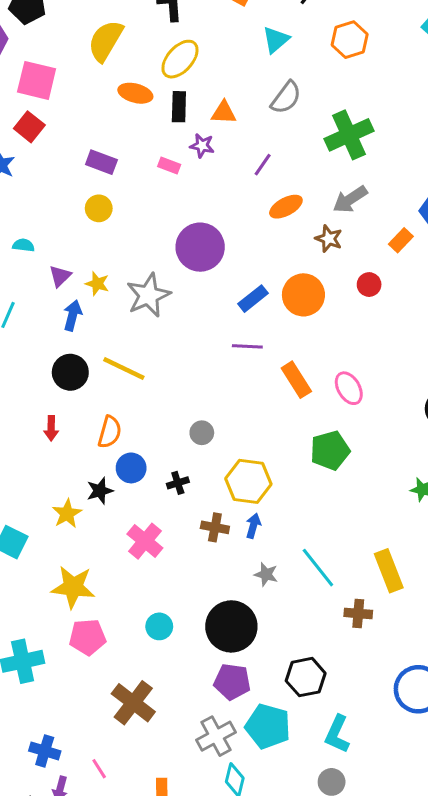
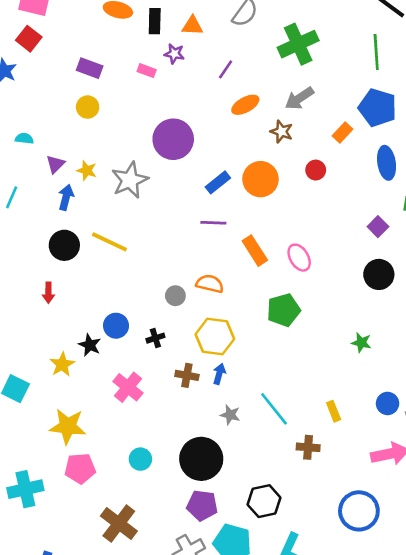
orange semicircle: (110, 432) -> (210, 284), moved, turned -92
black star: (100, 491) -> (90, 345), turned -30
yellow rectangle: (389, 571) -> (334, 411), size x0.6

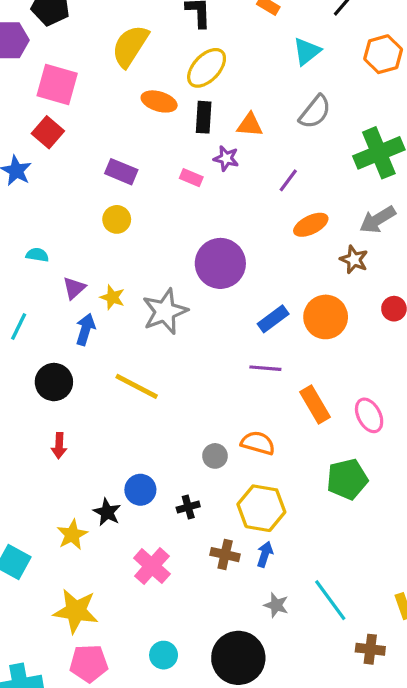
black circle: (64, 245) -> (54, 382), moved

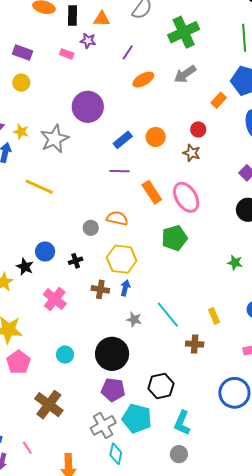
brown star: (354, 260) -> (192, 153), moved
orange circle: (326, 317) -> (156, 137), size x0.7
pink ellipse: (369, 415) -> (186, 197), size x1.4
pink pentagon: (89, 663) -> (18, 362), turned -30

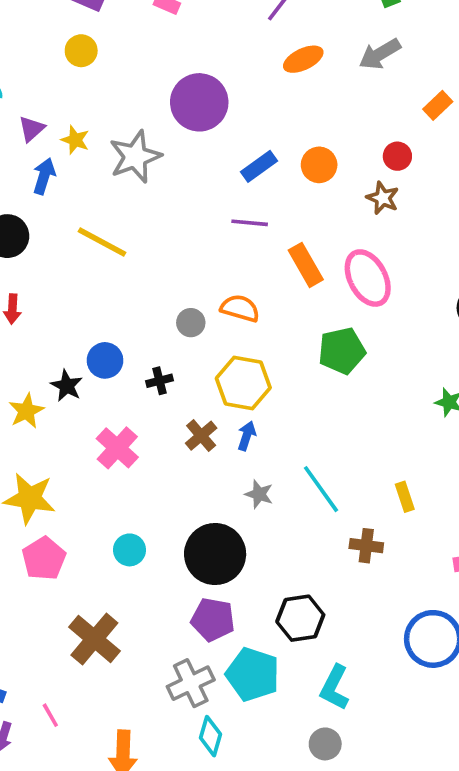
brown cross: (100, 289) -> (201, 436), turned 36

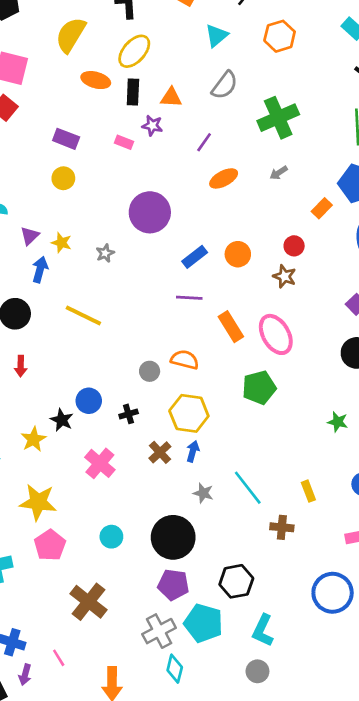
gray arrow: (380, 54) -> (279, 173), size x0.6
gray star: (135, 157) -> (105, 253), size x0.5

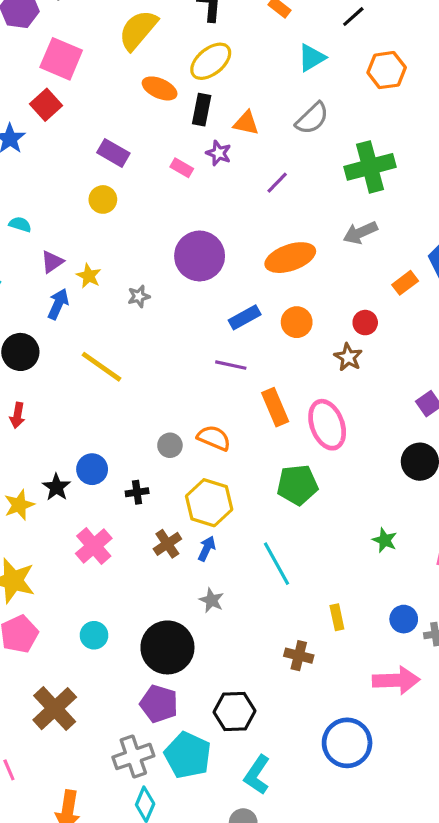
gray arrow: (279, 173) -> (360, 233), size x1.5
orange ellipse: (224, 178) -> (290, 258), moved, size x1.4
cyan line: (248, 488) -> (277, 564), moved

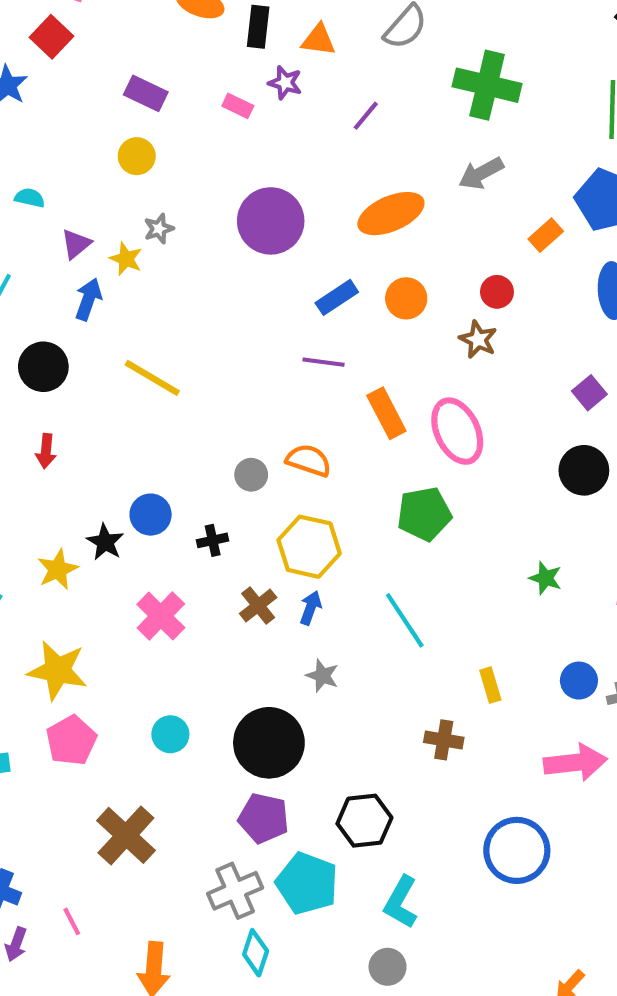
green cross: (370, 167) -> (487, 85), turned 33
gray star: (139, 296) -> (159, 229), moved

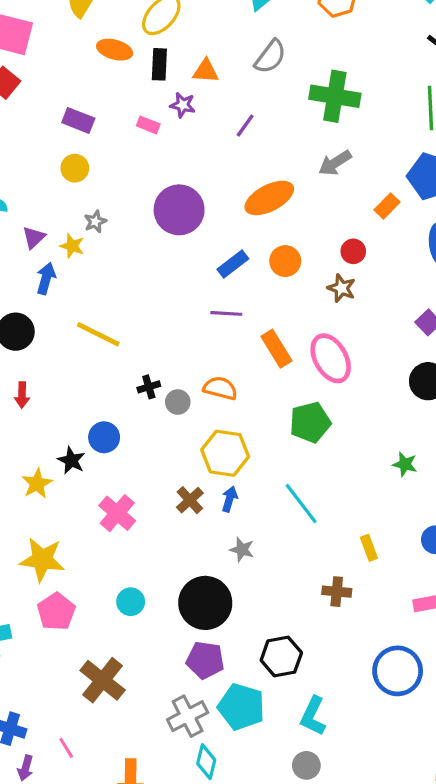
black cross: (213, 540) -> (149, 387), moved

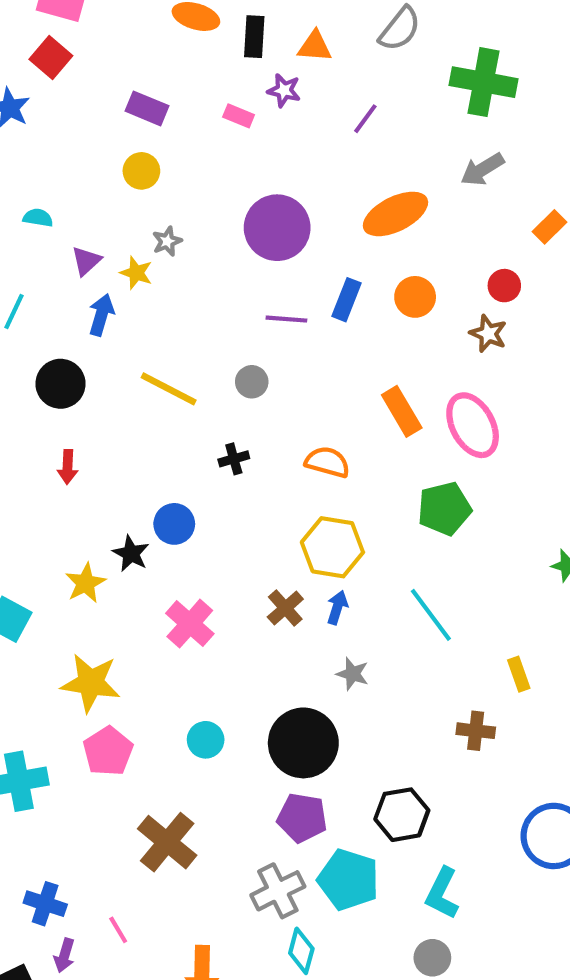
blue rectangle: (233, 264) -> (346, 300), turned -32
purple line: (226, 313) -> (286, 319), moved
gray circle: (178, 402) -> (252, 382), moved

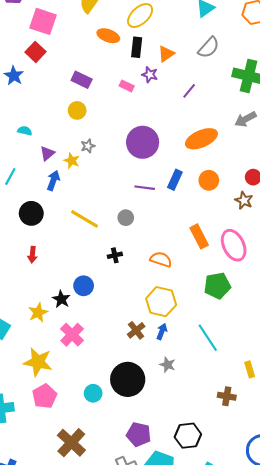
orange triangle: (315, 46) -> (166, 54), turned -42
pink cross: (190, 624) -> (72, 335), moved
black circle: (303, 743) -> (128, 379), moved

